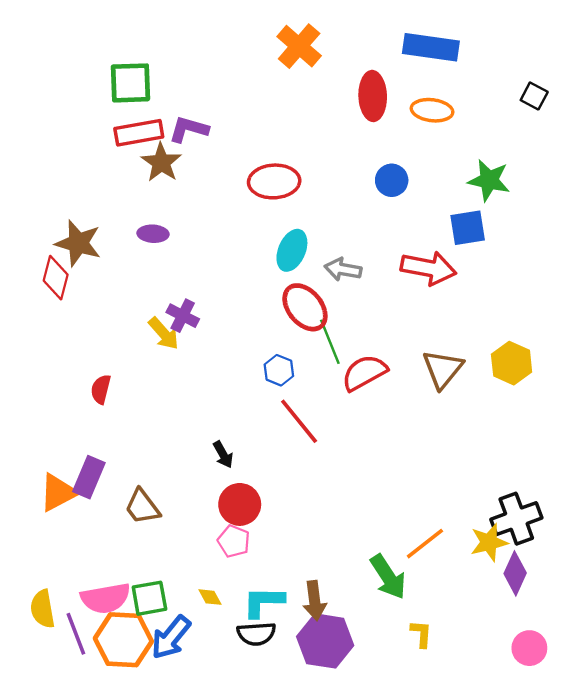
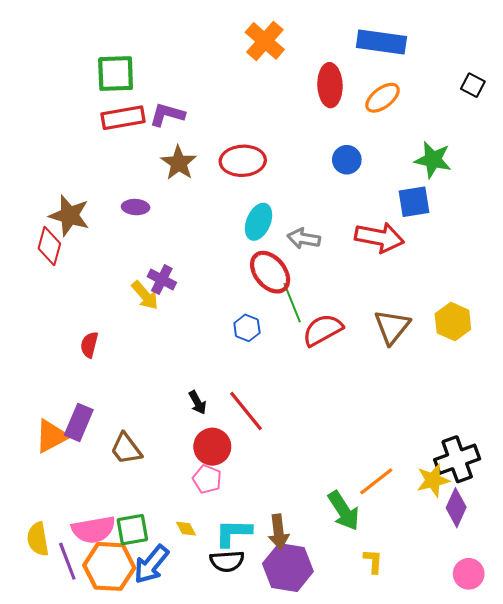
orange ellipse: (432, 110) -> (383, 98), turned -44
brown star: (161, 162) -> (179, 163), moved
red line: (299, 421) -> (246, 411), moved

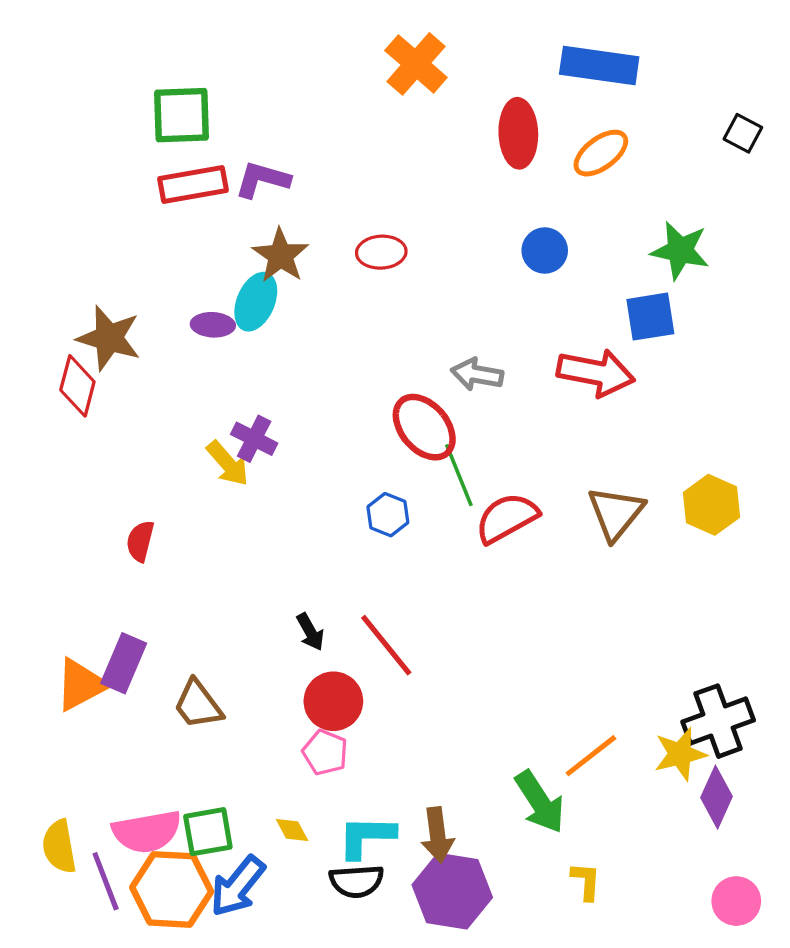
red ellipse: (243, 161) -> (381, 252), size x0.7
cyan ellipse: (259, 222) -> (256, 302), moved

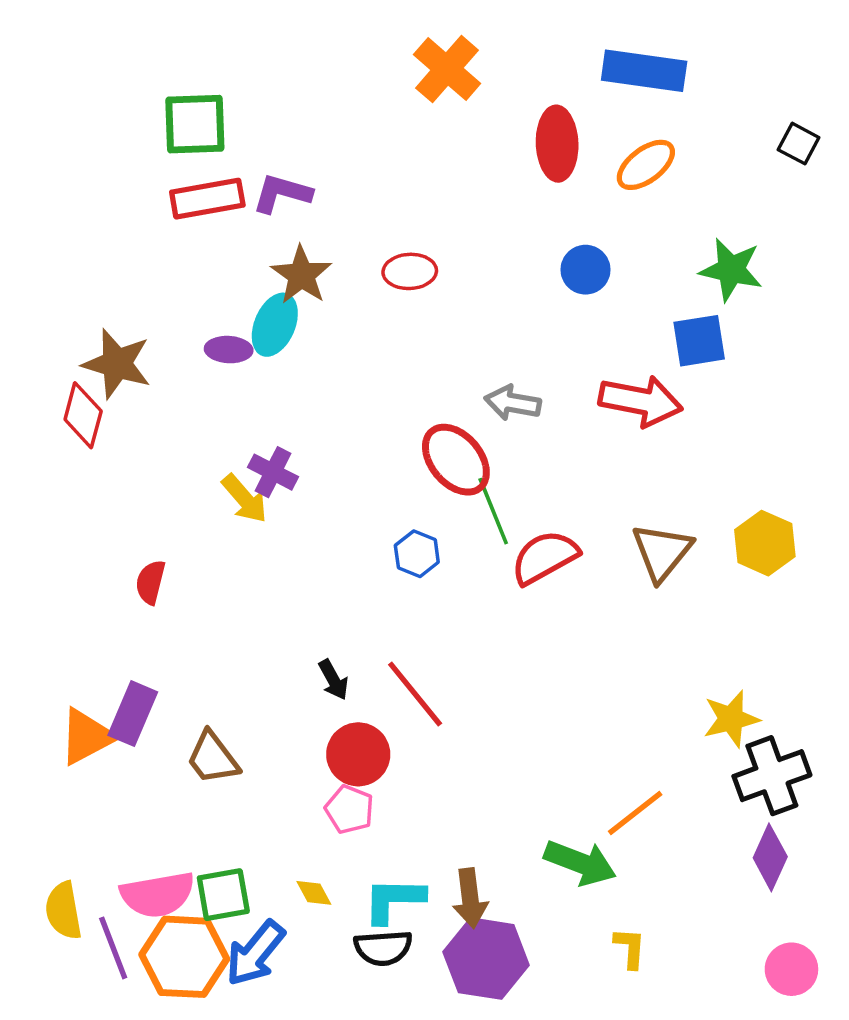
yellow star: (680, 754) -> (731, 719), moved
green arrow: (540, 802) -> (580, 863), turned -36

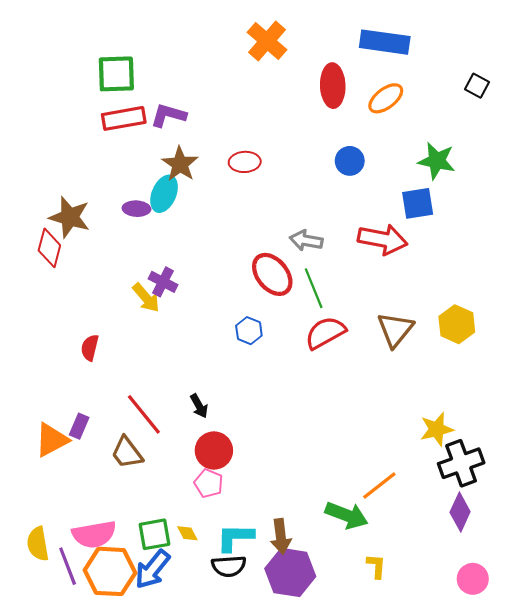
green line: (493, 511) -> (314, 288), moved
red line: (415, 694) -> (144, 414), moved
purple rectangle: (133, 714) -> (79, 426), size x0.7
green square: (223, 895) -> (155, 534), moved

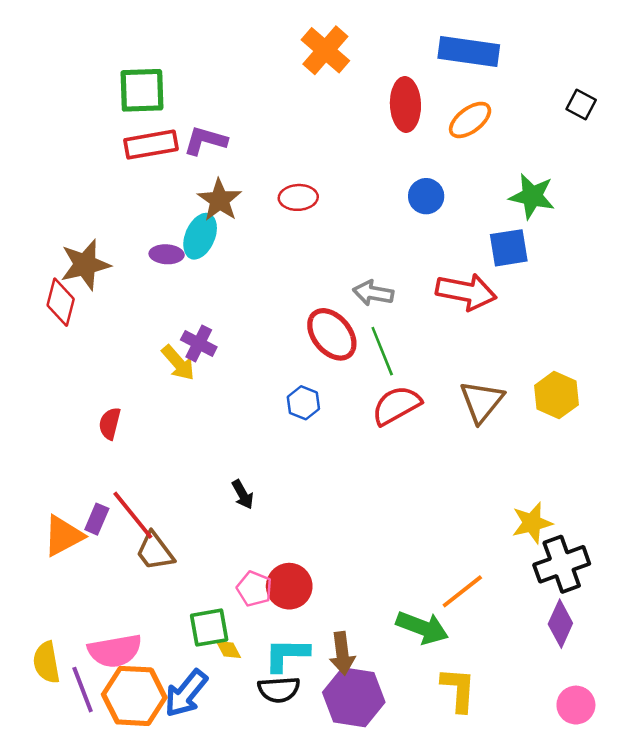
brown star: (70, 217) -> (85, 265), turned -30
red line: (144, 414) -> (133, 515), moved
red circle: (214, 450) -> (289, 586), moved
green square: (155, 534) -> (209, 628), moved
yellow L-shape: (376, 566) -> (458, 690), size x1.5

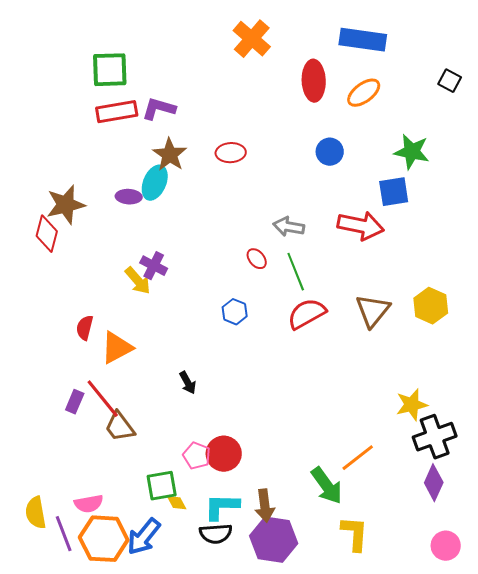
red ellipse: (332, 334) -> (257, 259), size x0.5
orange triangle: (63, 536) -> (117, 348), moved
green arrow: (422, 628) -> (327, 486), turned 33
pink semicircle: (115, 651) -> (89, 504), size x0.7

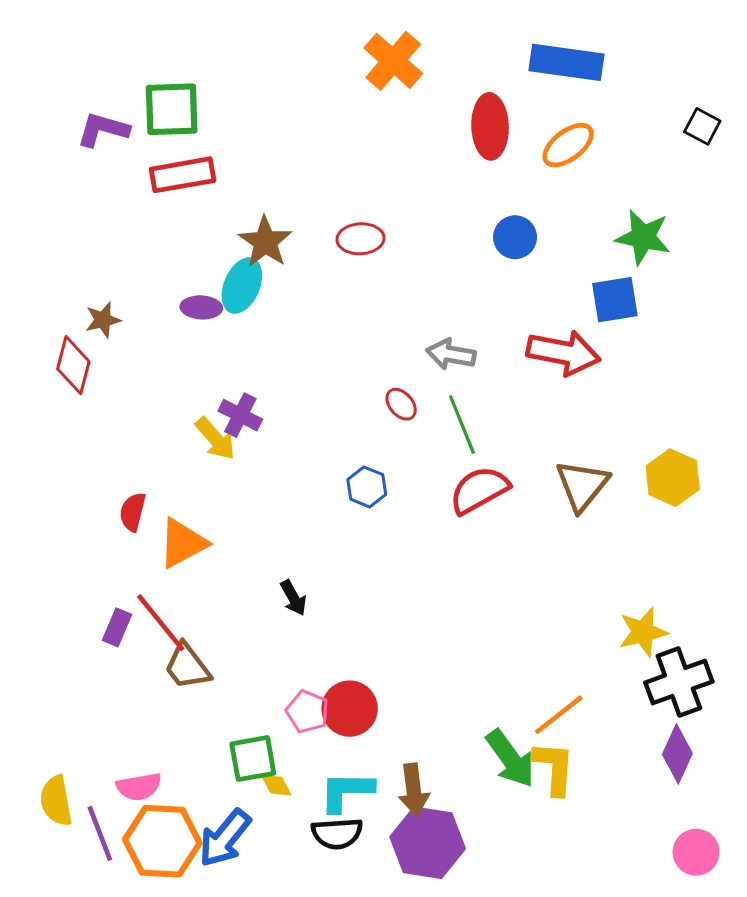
purple L-shape: (159, 109) -> (103, 130), moved
brown star: (66, 205) -> (103, 320), size x0.6
yellow L-shape: (355, 534) -> (554, 768), moved

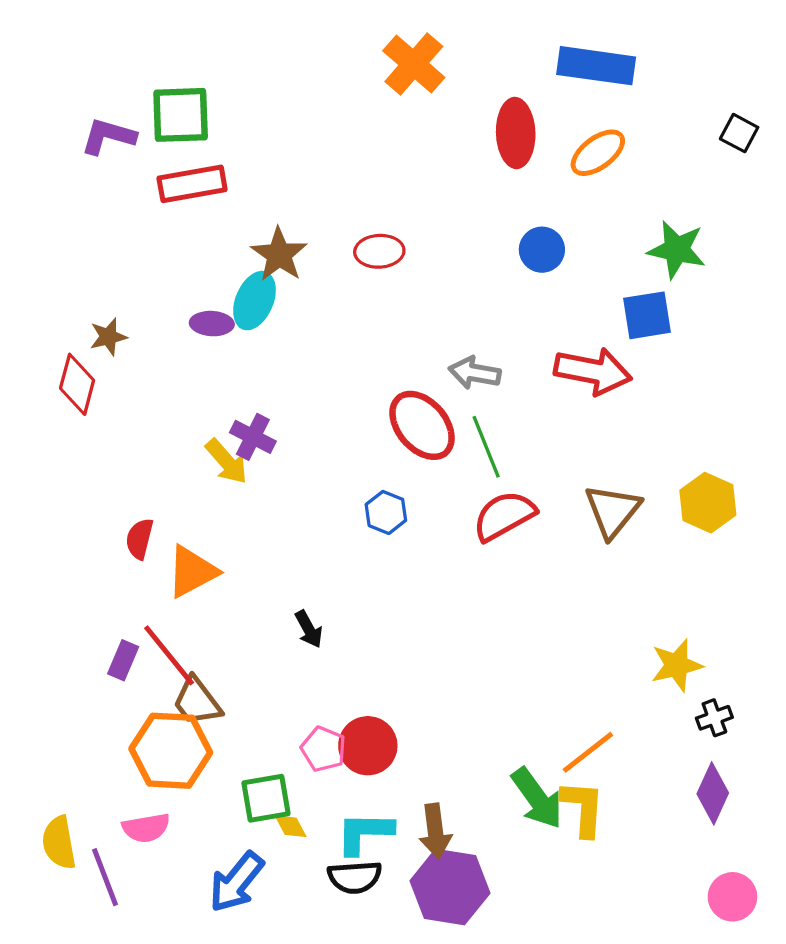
red ellipse: (401, 404) -> (422, 425), size x2.0
black cross: (679, 682) -> (714, 718), size x0.5
orange hexagon: (162, 841) -> (171, 751), moved

